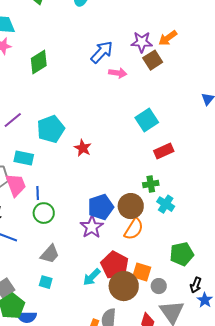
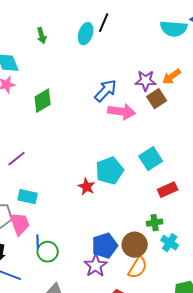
pink arrow: (118, 73) -> (122, 112), size x1.5
cyan pentagon: (51, 129) -> (110, 171), moved
blue line: (38, 193) -> (38, 242), moved

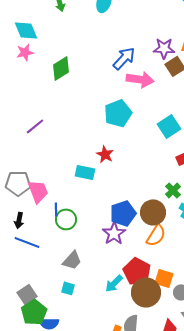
cyan pentagon: (110, 171) -> (118, 113), moved
cyan rectangle: (28, 197) -> (85, 172), moved
green cross: (155, 223) -> (173, 190), turned -35

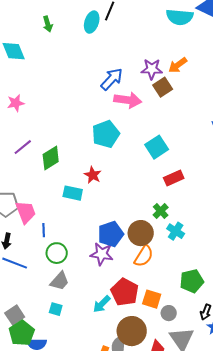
pink star: (25, 52) -> (16, 103), moved
green diamond: (61, 68) -> (51, 158), moved
green circle: (66, 219) -> (57, 253), moved
purple star: (114, 233) -> (102, 254), turned -30
brown circle: (146, 292) -> (132, 331), moved

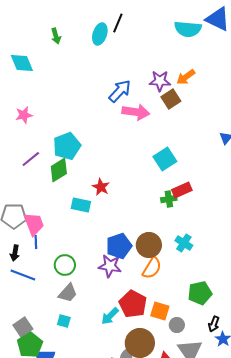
cyan pentagon: (106, 134) -> (67, 146), moved
green cross: (161, 211) -> (169, 199), moved, turned 35
blue line: (44, 230) -> (36, 242), moved

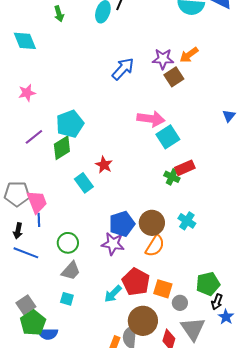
pink arrow: (136, 112) -> (151, 119), moved
green cross: (169, 199) -> (172, 177), turned 35
cyan rectangle: (81, 205) -> (84, 183), turned 42
green pentagon: (200, 293) -> (208, 284), moved

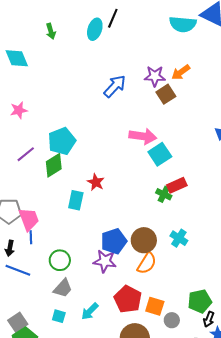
cyan rectangle: (84, 183) -> (76, 200), turned 48
cyan arrow: (113, 294) -> (90, 311), moved

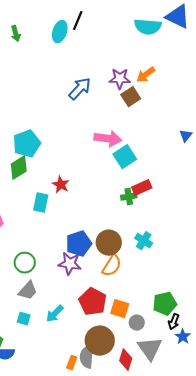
green cross: (164, 194) -> (129, 197), turned -35

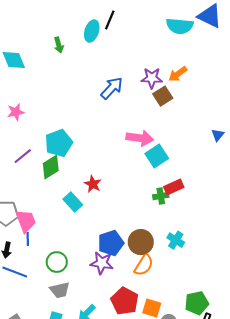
green arrow: (16, 34) -> (59, 45), moved
cyan rectangle: (41, 203) -> (73, 202), turned -54
gray trapezoid: (28, 291) -> (60, 290), turned 35

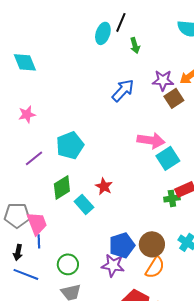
green arrow: (59, 45) -> (135, 45), moved
green diamond: (51, 167) -> (62, 187), moved

